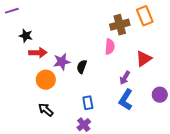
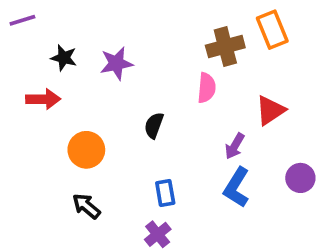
black star: (26, 36) -> (64, 58), moved
red arrow: (38, 53) -> (43, 99), moved
purple star: (62, 62) -> (116, 63), moved

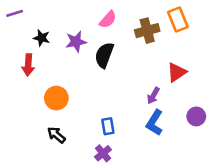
pink semicircle: (207, 88) -> (108, 20), moved, turned 36
red arrow: (43, 99) -> (28, 65), turned 95
black semicircle: (154, 125) -> (104, 55), moved, size x1.5

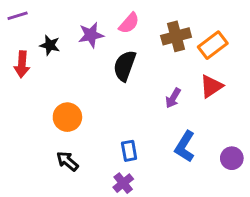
orange rectangle: (178, 20) -> (213, 45), moved, turned 75
purple star: (76, 42) -> (91, 35), moved
red arrow: (28, 65) -> (22, 64), moved
purple arrow: (153, 96) -> (173, 98), moved
purple circle: (196, 116) -> (232, 158), moved

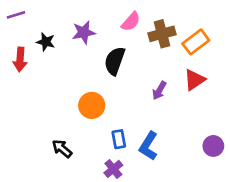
pink semicircle: (129, 23) -> (131, 22), moved
orange circle: (67, 117) -> (92, 105), moved
blue L-shape: (185, 146) -> (148, 146), moved

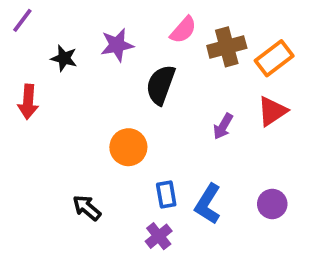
purple line: (16, 15) -> (22, 20), turned -36
red arrow: (20, 59) -> (28, 102), moved
purple circle: (213, 146) -> (272, 204), moved

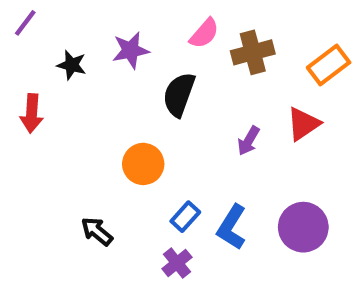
orange rectangle: (274, 58) -> (329, 65), moved
blue rectangle: (166, 195) -> (185, 217), turned 52
purple circle: (272, 204) -> (303, 227), size x1.5

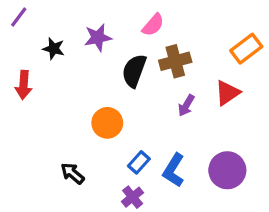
brown cross: (253, 52) -> (175, 61), moved

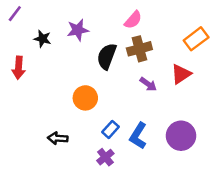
pink semicircle: (153, 25) -> (133, 20), moved
purple arrow: (186, 105) -> (148, 84), turned -84
black arrow: (73, 173) -> (58, 138), turned -36

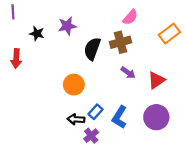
purple line: (15, 14) -> (13, 12), turned -40
pink semicircle: (133, 20) -> (130, 17), moved
red triangle: (181, 74) -> (156, 80), moved
black arrow: (58, 138) -> (76, 119), moved

